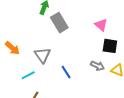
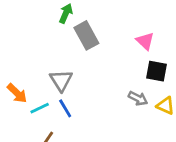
orange arrow: (12, 48) -> (17, 93), moved
blue line: (66, 72) -> (65, 108), moved

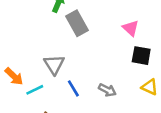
gray arrow: (138, 98) -> (107, 90), moved
blue line: (65, 108) -> (73, 88), moved

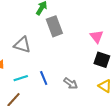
gray triangle: (54, 65) -> (22, 45), moved, turned -48
cyan line: (35, 90) -> (21, 78), moved

